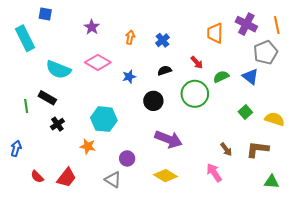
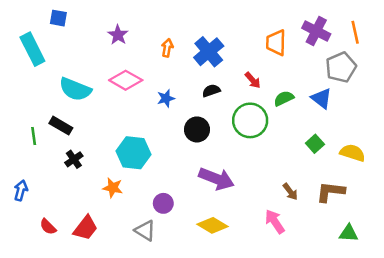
blue cross: (162, 40) -> (209, 52), size x1.6

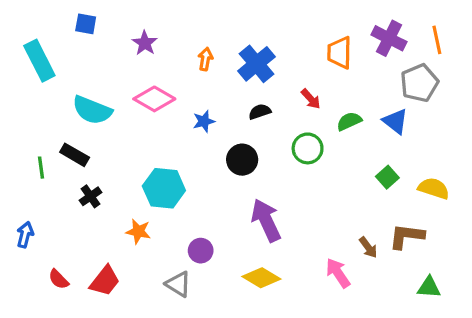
blue square: (58, 18) -> (86, 24), moved
green circle: (250, 120) -> (308, 148), size x0.7
purple arrow: (216, 179) -> (266, 220), turned -136
brown arrow: (290, 192) -> (368, 247), moved

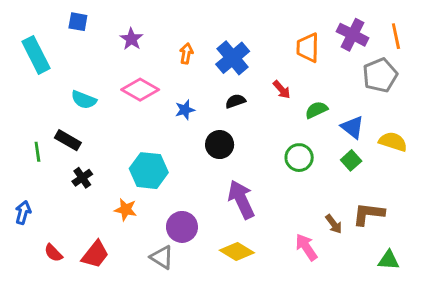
cyan semicircle: (92, 110) -> (84, 100), size x0.7
blue triangle: (395, 121) -> (353, 127), moved
green circle: (308, 148) -> (299, 158), moved
yellow semicircle: (434, 188) -> (393, 142), moved
purple circle: (201, 251) -> (182, 227), size x1.4

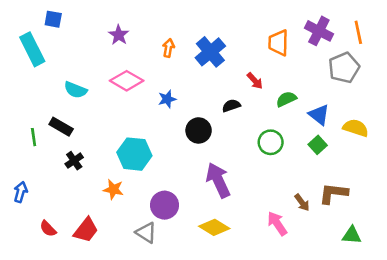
blue square: (78, 22) -> (53, 19), moved
black semicircle: (235, 101) -> (231, 106), moved

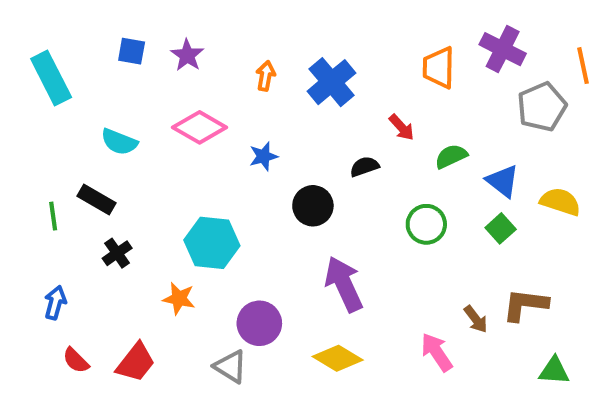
blue square: (53, 19) -> (132, 51), moved
orange line: (358, 32) -> (583, 66), moved
blue arrow: (20, 192) -> (55, 303), moved

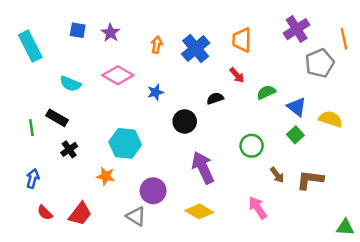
purple cross: (503, 49) -> (297, 29), turned 30
orange trapezoid: (439, 68) -> (242, 40), moved
green circle: (426, 224) -> (252, 146), moved
brown arrow: (476, 319) -> (277, 175), moved
green triangle: (554, 371) -> (345, 227), moved

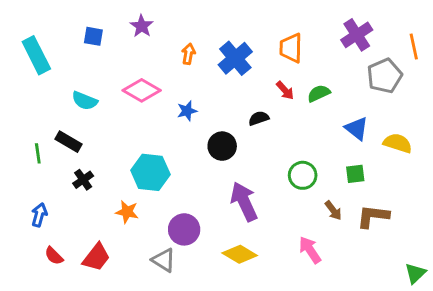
purple star: (111, 33) -> (142, 26), moved
green semicircle: (266, 92) -> (319, 93), moved
green square: (295, 135) -> (355, 174), moved, turned 35
green triangle: (345, 227) -> (415, 273), turned -48

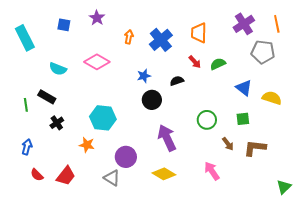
orange line: (414, 47) -> (277, 24), moved
gray pentagon: (385, 76) -> (263, 52), turned 30
blue star: (187, 111) -> (144, 76), moved

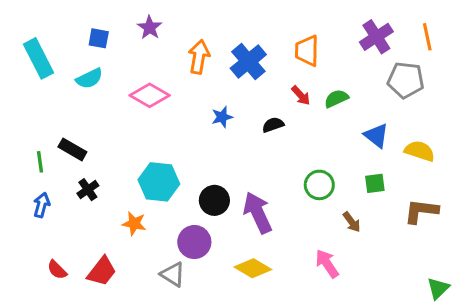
orange arrow: (129, 37) -> (199, 57), size x1.5
cyan semicircle: (58, 69) -> (89, 78), moved, turned -48
black circle: (152, 100) -> (214, 200), moved
blue arrow: (27, 147) -> (42, 205), moved
brown L-shape: (255, 148) -> (421, 211), moved

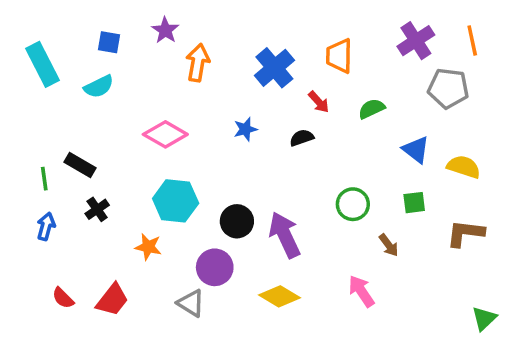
orange arrow: (199, 57) -> (198, 63), moved
pink diamond: (150, 95) -> (165, 134), moved
red arrow: (301, 95) -> (319, 102), moved

